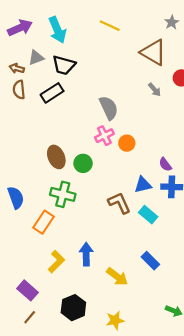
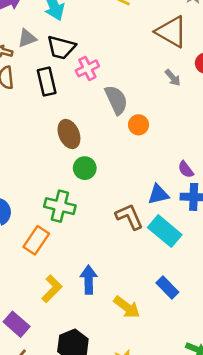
black rectangle: (52, 93) -> (47, 82), turned -70
pink cross: (104, 136) -> (87, 68), moved
orange circle: (127, 143) -> (139, 125), moved
brown ellipse: (56, 157) -> (69, 134), moved
cyan rectangle: (148, 215) -> (165, 231), size x1.4

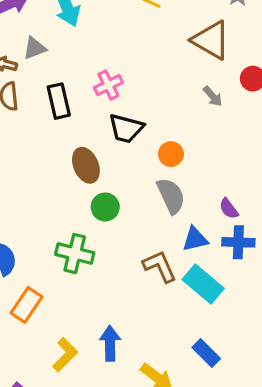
black trapezoid: (61, 47) -> (126, 128), moved
gray semicircle: (116, 100) -> (171, 196), moved
orange rectangle: (36, 240) -> (27, 305), moved

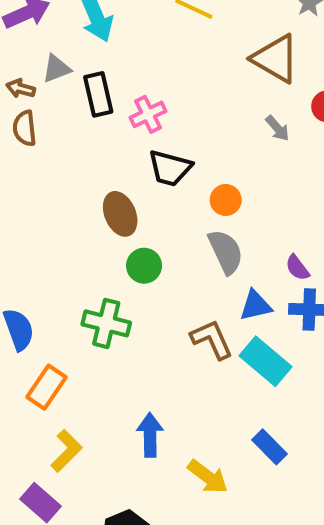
black rectangle: (59, 101) -> (98, 94), moved
yellow L-shape: (65, 355) -> (66, 451), moved

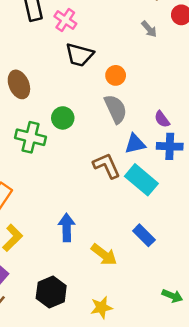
pink cross: (148, 114) -> (65, 20), turned -30
brown ellipse: (120, 214) -> (19, 84), moved
green cross: (106, 323) -> (31, 137), moved

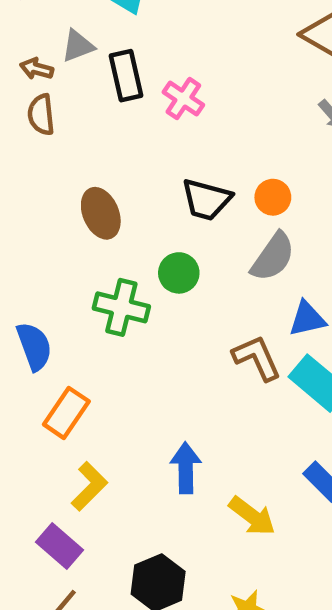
black trapezoid: (80, 55) -> (206, 200), moved
gray semicircle: (116, 109) -> (273, 257), turned 60

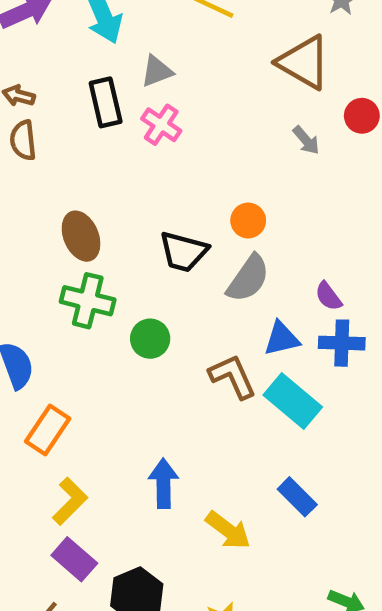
gray triangle: (78, 46) -> (157, 71), moved
black trapezoid: (206, 200) -> (184, 252), moved
green circle: (179, 273) -> (150, 339), moved
green cross: (121, 307) -> (88, 301), moved
purple rectangle: (59, 546) -> (74, 559), moved

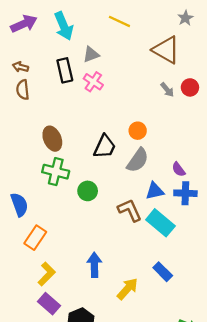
red circle: (362, 116) -> (190, 87), moved
black trapezoid: (184, 252) -> (105, 147), turned -80
yellow arrow: (228, 530) -> (127, 289), turned -85

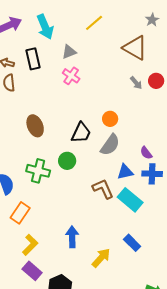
yellow line: (119, 21) -> (94, 23), turned -66
black rectangle: (65, 70) -> (33, 59), moved
green cross: (56, 172) -> (38, 171), moved
green circle: (88, 191) -> (67, 161), moved

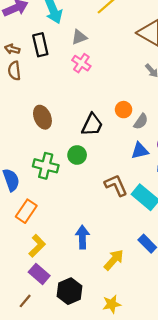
gray semicircle: (110, 145) -> (141, 121), moved, size x0.7
blue triangle: (125, 172) -> (140, 151), moved

